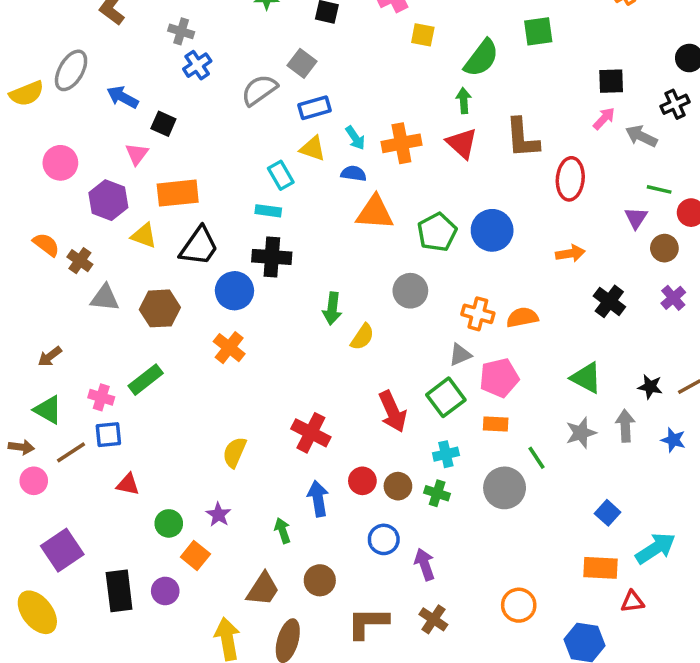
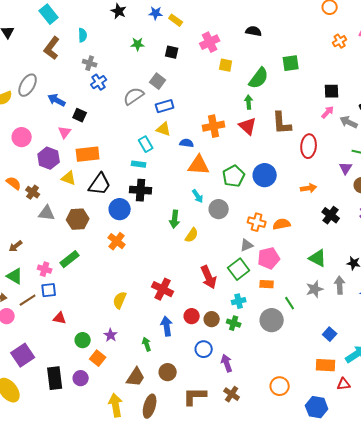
cyan arrow: (355, 138) -> (198, 196), moved

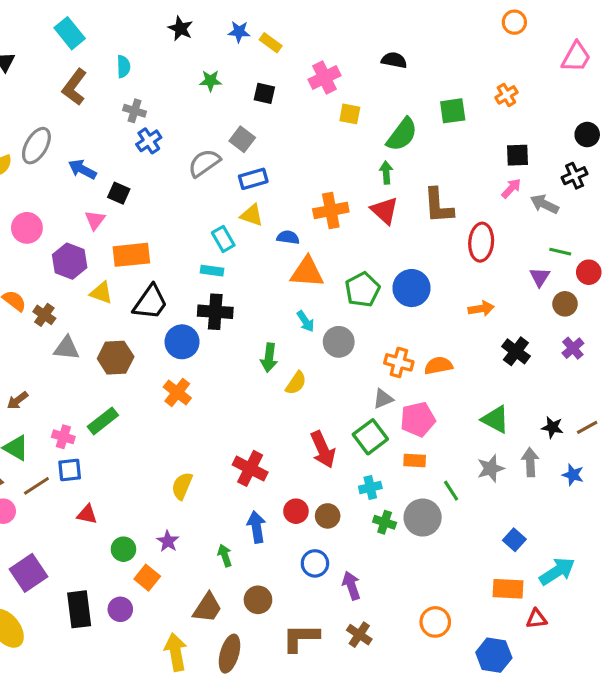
orange cross: (340, 41) -> (506, 95), moved
green cross: (234, 323) -> (385, 522), moved

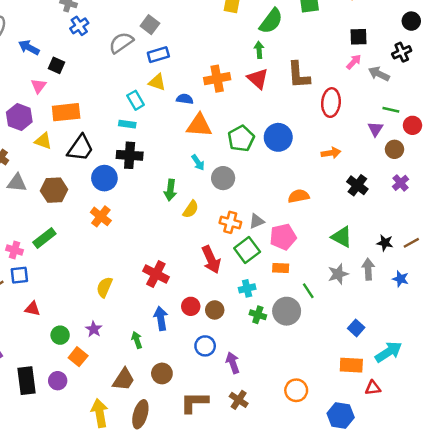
orange cross: (399, 362) -> (230, 222), moved

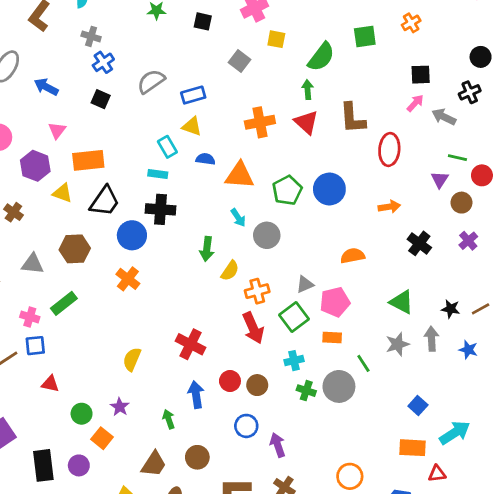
gray square: (150, 25) -> (240, 61), moved
black square: (56, 65) -> (101, 99), moved
blue semicircle: (185, 99) -> (205, 159), moved
gray triangle: (17, 183) -> (33, 264), moved
orange cross: (230, 222) -> (257, 291), moved, turned -30

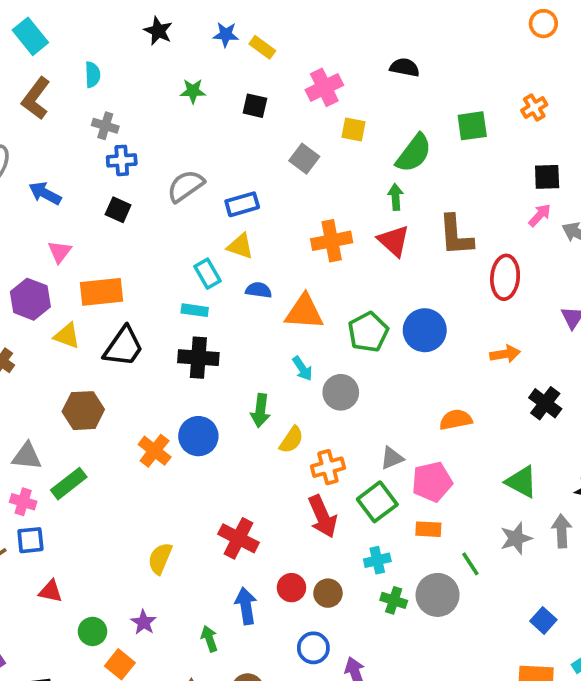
blue cross: (103, 62) -> (122, 160), turned 30
blue circle: (132, 235) -> (198, 436), moved
gray triangle: (33, 264) -> (27, 456), moved

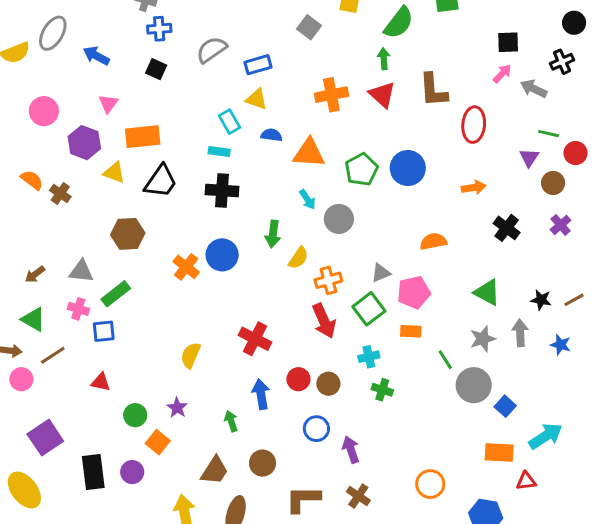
blue square: (30, 540) -> (104, 331), moved
gray circle: (438, 595) -> (474, 385), moved

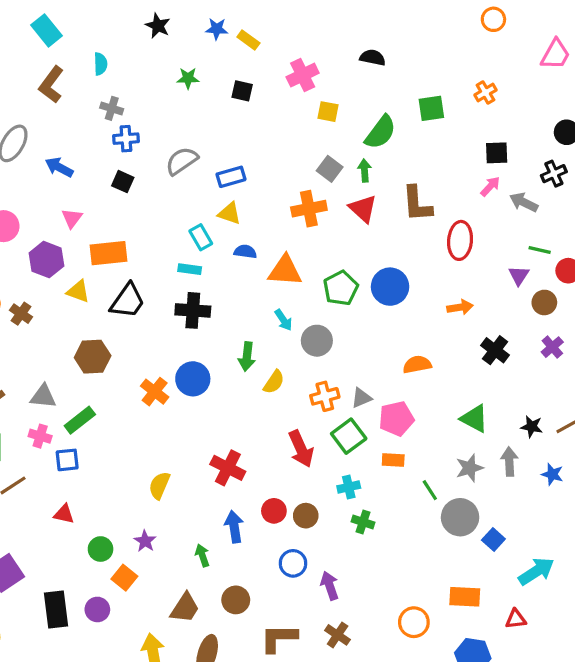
gray square: (309, 27) -> (330, 169), moved
orange cross: (328, 280) -> (325, 396), moved
orange rectangle: (499, 453) -> (465, 597), moved

